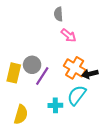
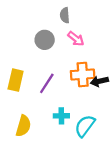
gray circle: (32, 65) -> (45, 40), moved
orange cross: (75, 68) -> (83, 74), turned -35
cyan semicircle: (77, 95) -> (85, 126), moved

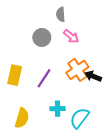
orange cross: (83, 74) -> (77, 70), turned -30
black arrow: (99, 81) -> (93, 76), turned 35

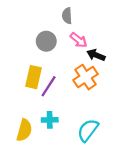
yellow rectangle: (15, 75) -> (34, 77), moved
black arrow: (93, 76) -> (96, 55), moved
cyan cross: (58, 109) -> (50, 120), moved

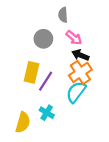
black arrow: (96, 55) -> (80, 55), moved
cyan cross: (50, 120) -> (47, 113), turned 32
cyan semicircle: (88, 130) -> (76, 92), moved

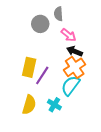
gray circle: (43, 39) -> (40, 24), moved
cyan cross: (47, 113) -> (54, 105), moved
yellow semicircle: (23, 122) -> (29, 105), moved

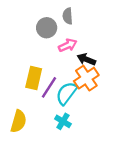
pink arrow: (68, 35) -> (68, 45), moved, turned -63
cyan semicircle: (70, 86) -> (66, 93), moved
yellow semicircle: (29, 105) -> (19, 121), moved

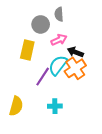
yellow rectangle: (34, 78) -> (27, 50), moved
cyan semicircle: (66, 93) -> (58, 65), moved
cyan cross: (63, 121) -> (55, 106), turned -32

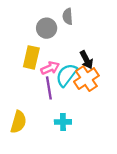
pink arrow: (59, 40) -> (50, 68), moved
black arrow: (75, 52) -> (86, 60), turned -140
purple line: (43, 77) -> (49, 88), turned -42

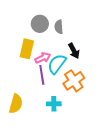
gray semicircle: (68, 16) -> (59, 27), moved
orange cross: (86, 79) -> (74, 81), moved

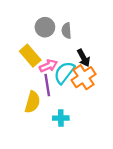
yellow rectangle: (27, 49) -> (30, 56), turned -54
orange cross: (74, 81) -> (84, 77), moved
yellow semicircle: (16, 104) -> (32, 102), moved

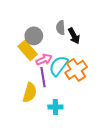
gray circle: (45, 27) -> (34, 36), moved
black arrow: (84, 58) -> (74, 36), moved

